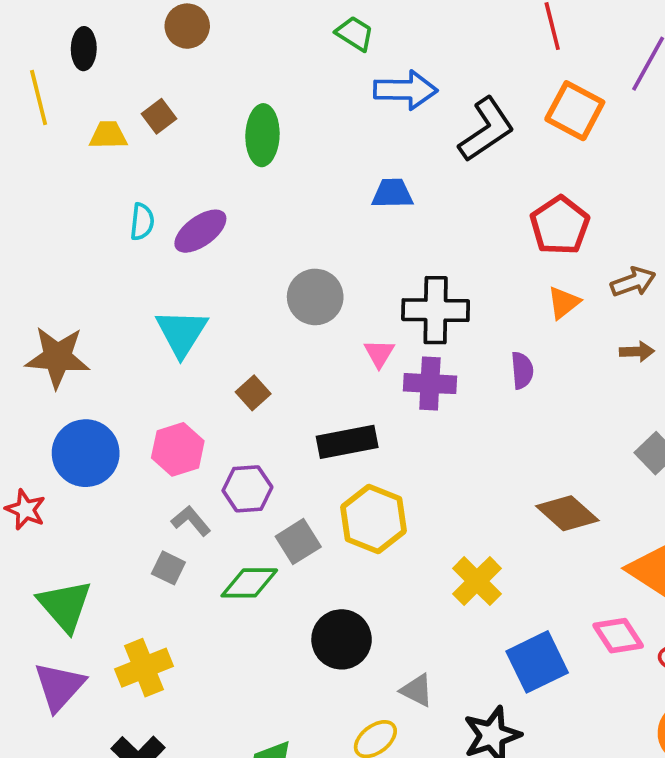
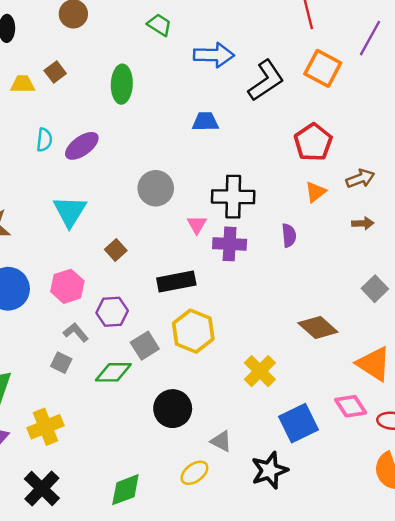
green trapezoid: (355, 34) -> (159, 25), moved

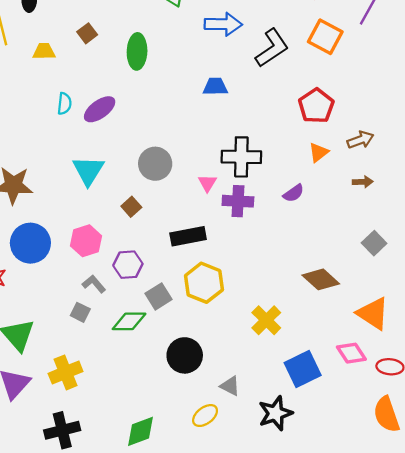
brown square: (55, 72) -> (87, 33), moved
gray circle: (156, 188) -> (155, 164), moved
purple semicircle: (289, 235) -> (294, 193), turned 60
black cross: (42, 489) -> (62, 430), turned 32

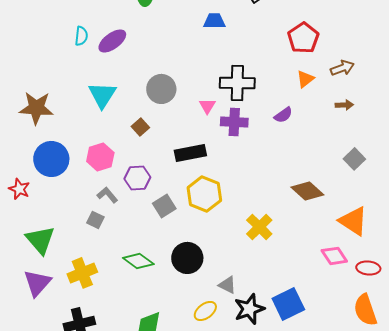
green diamond: (129, 321) -> (138, 261), moved, turned 36
blue square: (303, 369) -> (288, 304), moved
black star: (275, 413) -> (249, 309), moved

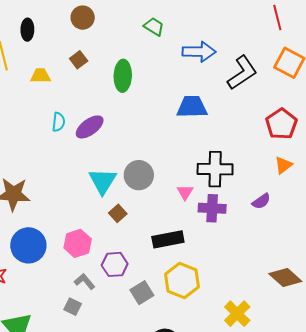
blue trapezoid: (214, 21) -> (192, 107), size x1.4
cyan triangle: (102, 95) -> (103, 181), moved

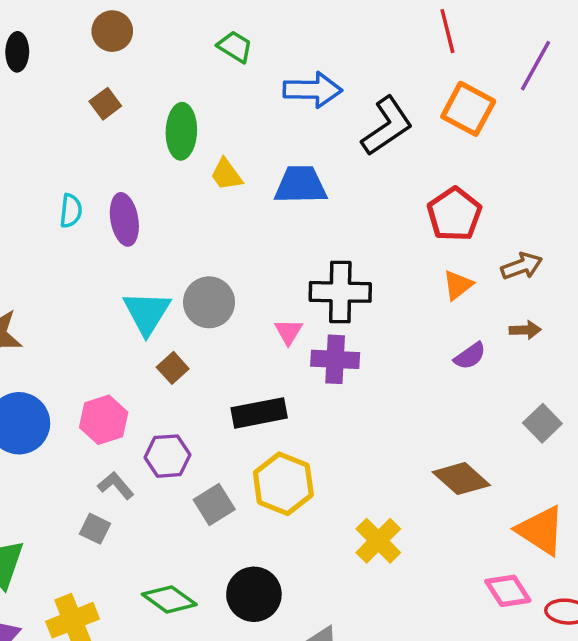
yellow trapezoid: (40, 76) -> (226, 174), moved, turned -125
purple ellipse: (90, 127) -> (124, 219), turned -64
purple semicircle: (261, 201) -> (470, 356), moved

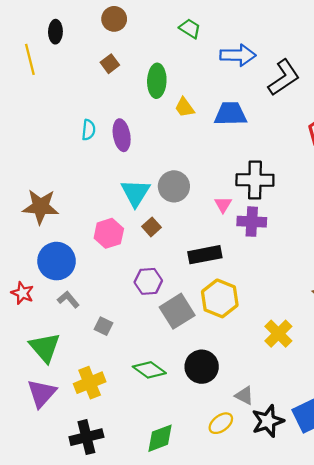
pink hexagon: (104, 420) -> (109, 233), moved
gray L-shape: (116, 485) -> (68, 299), moved
gray square: (214, 504) -> (177, 311), size x1.4

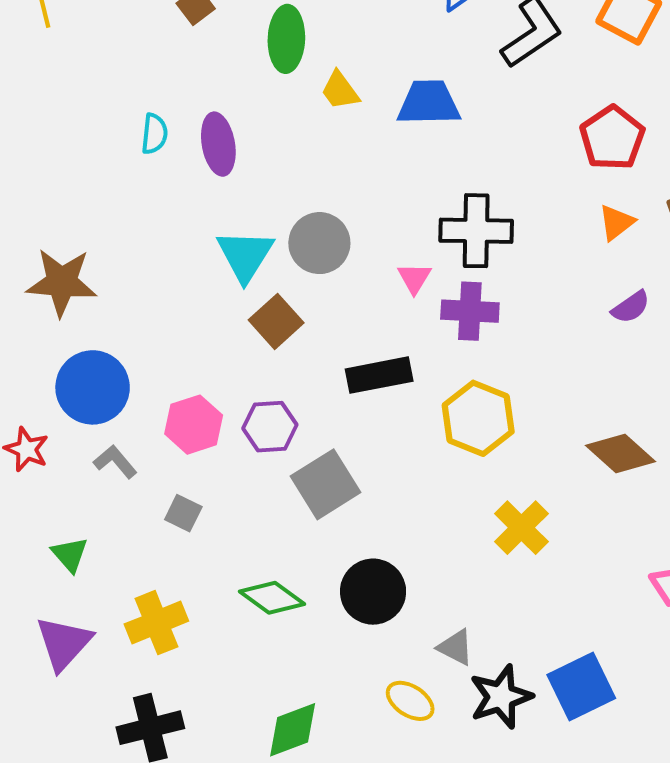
brown square: (151, 227) -> (276, 321), size x1.4
pink hexagon: (109, 233) -> (194, 425), moved
yellow hexagon: (220, 298) -> (478, 418), moved
green triangle: (45, 347) -> (70, 554), size x0.6
yellow ellipse: (221, 423) -> (410, 701), turned 70

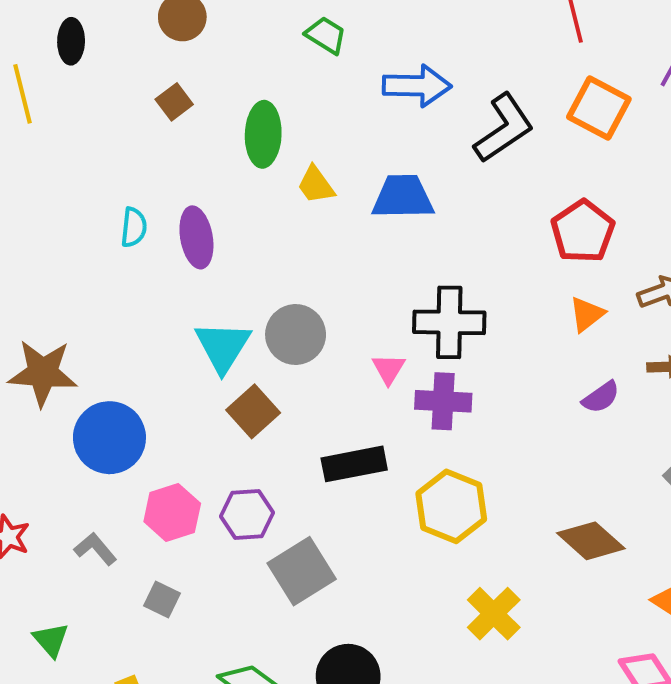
blue circle: (93, 387) -> (109, 438), moved

